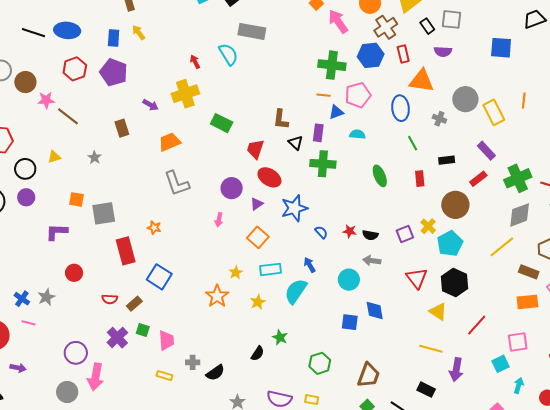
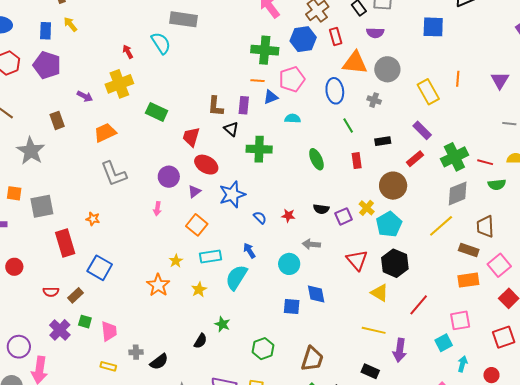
gray circle: (465, 99) -> (387, 69), moved
purple rectangle: (318, 133) -> (244, 105), moved
gray star: (94, 158) -> (31, 151), size x2.0
black semicircle: (370, 235) -> (321, 209), moved

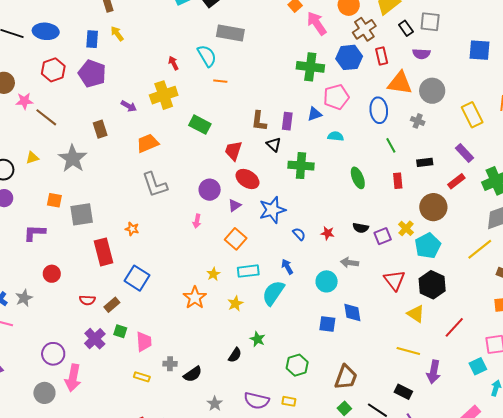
orange line: (257, 81) -> (220, 81), moved

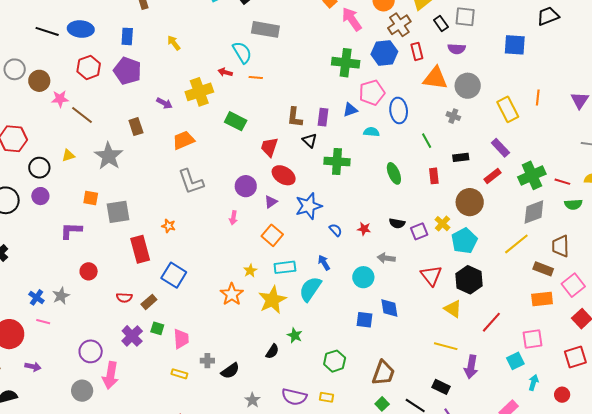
yellow arrow: (117, 34) -> (174, 43), moved
red arrow: (173, 63) -> (225, 72), moved, turned -48
blue ellipse: (379, 110) -> (399, 110), moved
yellow star: (235, 304) -> (272, 300), size x1.8

